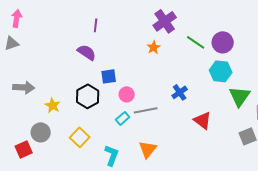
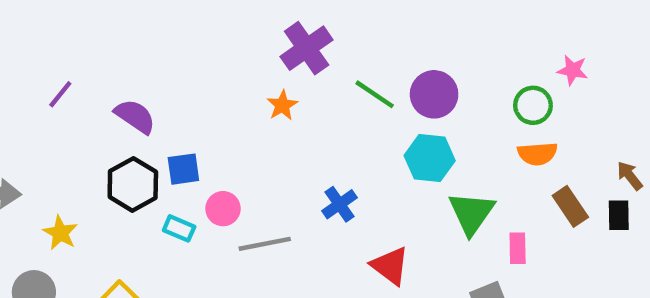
purple line: (96, 25) -> (60, 94), moved, turned 32
black hexagon: (88, 96) -> (133, 184), moved
cyan rectangle: (123, 118) -> (179, 228), moved, turned 64

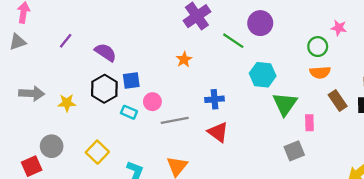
purple circle: (434, 94) -> (260, 23), moved
orange star: (282, 105) -> (184, 59), moved
blue cross: (340, 204) -> (215, 99), turned 30
yellow star: (60, 233) -> (67, 103), moved, turned -30
red triangle: (390, 266) -> (218, 132), moved

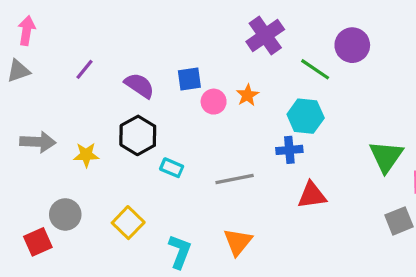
cyan hexagon: (263, 75) -> (306, 116), moved
blue square: (131, 81) -> (189, 79), moved
pink circle: (152, 102) -> (214, 102), moved
red triangle: (218, 132) -> (312, 195), moved, turned -45

